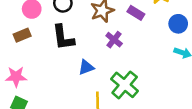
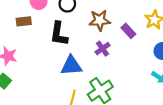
blue triangle: (86, 67) -> (71, 66), size x1.5

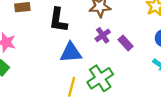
purple rectangle: (128, 31) -> (126, 43), moved

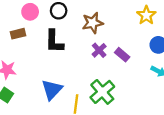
blue triangle: (71, 53) -> (52, 90), moved, turned -35

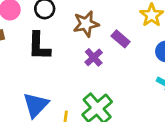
purple rectangle: (122, 55) -> (121, 39), moved

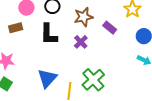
purple cross: (94, 57) -> (81, 42), moved

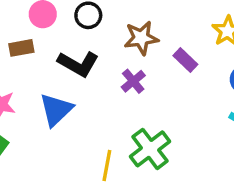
black L-shape: (49, 34) -> (78, 64), turned -65
blue triangle: (47, 78) -> (56, 110), moved

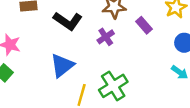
blue triangle: (56, 110) -> (62, 65), moved

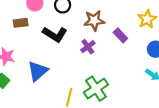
blue triangle: (62, 65) -> (38, 71), moved

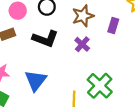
purple rectangle: (120, 35) -> (113, 25), turned 72

